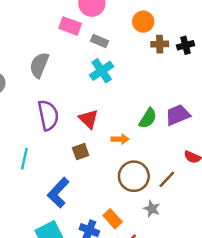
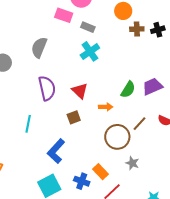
brown line: (167, 179) -> (139, 124), moved

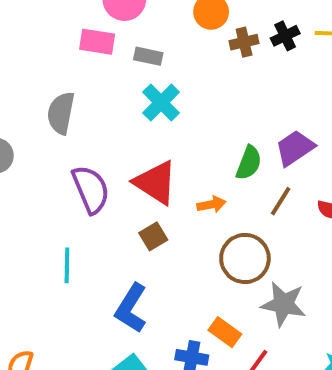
red triangle: (80, 91) -> (156, 183), size x1.4
brown line: (139, 124) -> (281, 201), moved
gray star: (132, 163) -> (283, 304), size x1.6

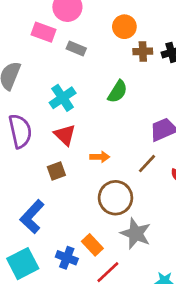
cyan cross: (161, 103) -> (63, 98), moved
green semicircle: (249, 163) -> (118, 92), moved
red triangle: (156, 183) -> (65, 135), size x0.7

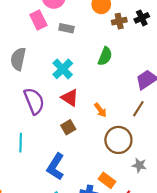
pink rectangle: (43, 32) -> (38, 20), turned 54
orange arrow: (100, 157) -> (100, 110), turned 64
gray star: (136, 234) -> (139, 165), size x0.6

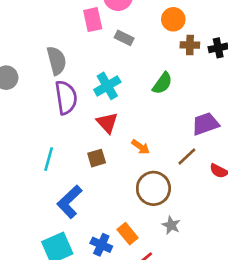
gray semicircle: (18, 59) -> (56, 61), turned 140
purple semicircle: (34, 101) -> (66, 97), moved
orange arrow: (100, 110) -> (141, 147), turned -32
cyan line: (21, 143) -> (49, 159), moved

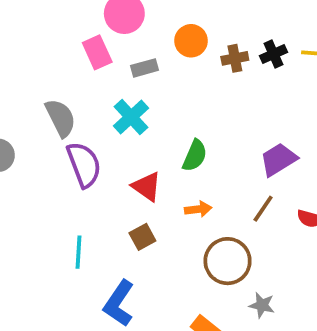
orange circle: (173, 19) -> (191, 41), moved
gray rectangle: (124, 38) -> (145, 68), turned -30
green semicircle: (162, 83) -> (195, 156), moved
cyan cross: (107, 86) -> (131, 117), moved
orange arrow: (141, 147) -> (198, 209), turned -30

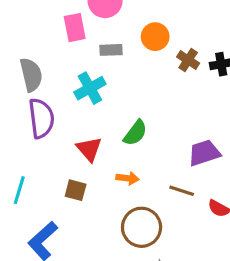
brown cross: (235, 58) -> (188, 60), turned 30
brown line: (263, 209) -> (182, 191), turned 60
brown square: (142, 237) -> (76, 190), turned 30

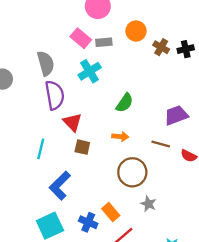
pink rectangle: (75, 28) -> (81, 38), moved, turned -36
red triangle: (89, 149) -> (72, 122), moved

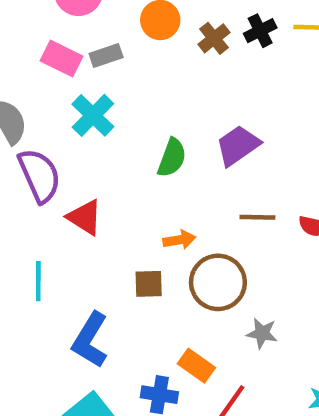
brown cross: (161, 47) -> (214, 38), turned 35
purple trapezoid: (176, 115) -> (238, 145), moved
orange arrow: (120, 137) -> (179, 240), moved
brown square: (82, 147) -> (149, 284), moved

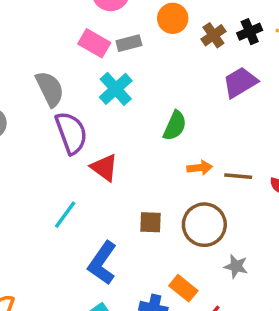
purple trapezoid: (238, 145) -> (240, 82), moved
orange arrow: (179, 240) -> (200, 168), moved
cyan line: (38, 281) -> (65, 215), turned 32

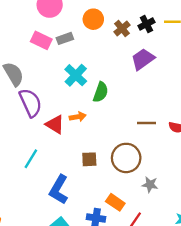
cyan cross: (116, 89) -> (76, 75), moved
orange arrow: (200, 168) -> (78, 117), moved

